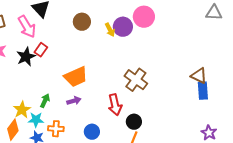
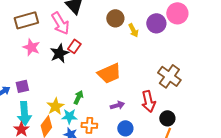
yellow arrow: (110, 30) -> (133, 30), moved
purple arrow: (74, 101) -> (117, 105), moved

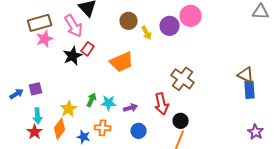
pink star: (31, 47) -> (45, 39), moved, turned 30
orange trapezoid: (109, 73) -> (122, 62), moved
cyan arrow: (24, 113) -> (38, 116), size x0.7
cyan star: (69, 116) -> (109, 103), moved

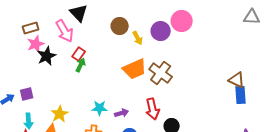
brown rectangle: (40, 23) -> (31, 28), size x0.7
black star: (73, 56) -> (47, 56), moved
orange trapezoid: (122, 62) -> (135, 69), moved
brown cross: (183, 79) -> (161, 73), moved
green arrow: (92, 100) -> (81, 65), moved

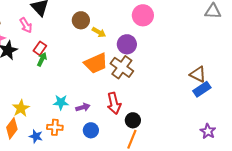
pink arrow: (65, 31) -> (26, 25), size x0.7
purple circle: (161, 31) -> (127, 44), moved
yellow arrow: (138, 38) -> (99, 32), turned -32
blue rectangle: (241, 95) -> (202, 89), turned 60

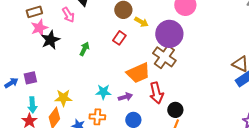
purple circle: (127, 44) -> (169, 34), size x1.4
red rectangle: (40, 48) -> (119, 38), moved
orange trapezoid: (96, 63) -> (138, 73), moved
yellow star: (21, 108) -> (63, 98), turned 30

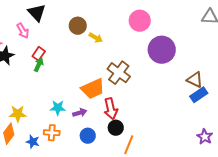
purple circle: (169, 34) -> (162, 50), moved
red rectangle: (119, 38) -> (39, 54), moved
black circle: (175, 110) -> (116, 128), moved

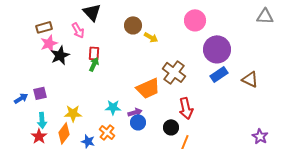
red rectangle: (39, 54) -> (94, 53), turned -32
blue rectangle: (199, 95) -> (219, 74), moved
red arrow: (111, 109) -> (186, 108), moved
orange cross: (52, 133) -> (107, 132), turned 35
blue circle: (88, 136) -> (138, 122), moved

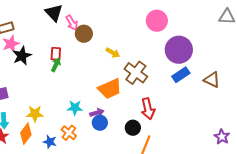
brown circle: (133, 25) -> (84, 34), moved
pink arrow: (78, 30) -> (72, 23), moved
yellow arrow: (151, 37) -> (113, 53), moved

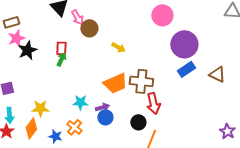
brown cross: (136, 73) -> (141, 81), moved, turned -30

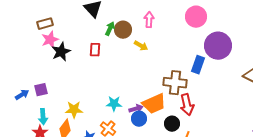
pink arrow: (77, 17) -> (149, 20), moved, turned -147
yellow arrow: (118, 47) -> (141, 46), moved
green arrow: (61, 59) -> (110, 29), moved
blue rectangle: (186, 69) -> (198, 65), moved, turned -36
orange trapezoid: (115, 83) -> (154, 104), moved

